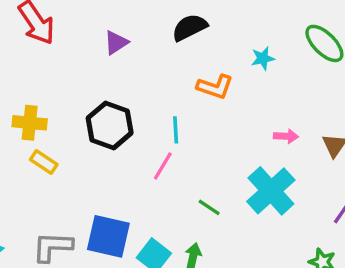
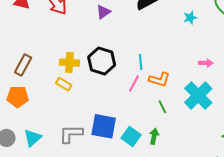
orange L-shape: (215, 87) -> (159, 79), moved
yellow cross: (30, 123) -> (69, 63), moved
green line: (209, 207) -> (162, 107), turned 32

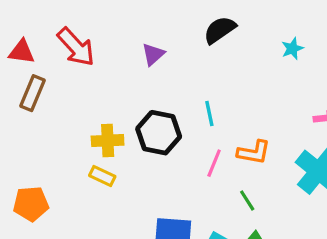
cyan line: (141, 62) -> (209, 114), moved
brown rectangle: (23, 65) -> (32, 93), moved
green line: (162, 107) -> (247, 201), moved

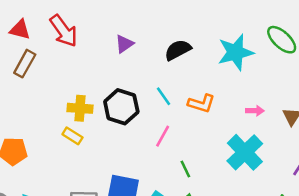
black semicircle: (220, 30) -> (178, 50), moved
cyan star: (292, 49) -> (236, 52), size x2.0
cyan line: (209, 114) -> (163, 96), turned -30
orange L-shape: (254, 152) -> (201, 103), moved

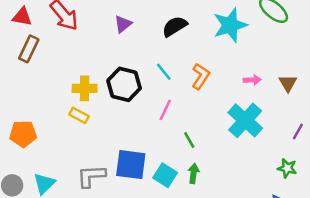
orange L-shape: (201, 103) -> (201, 76), turned -70

